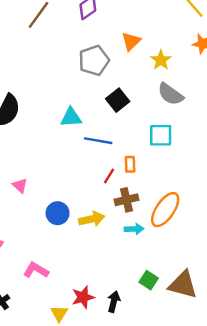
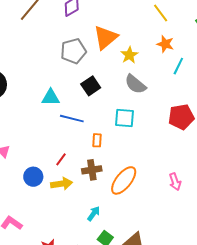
orange triangle: (131, 41) -> (106, 37), size x1.5
red line: (109, 176) -> (61, 159), moved
cyan arrow: (134, 229) -> (94, 214), moved, turned -56

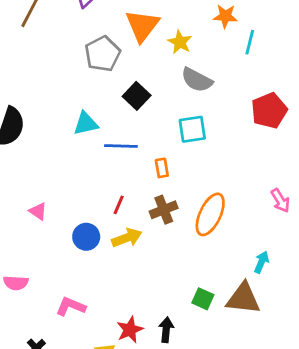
cyan arrow: (94, 214) -> (261, 262), moved

